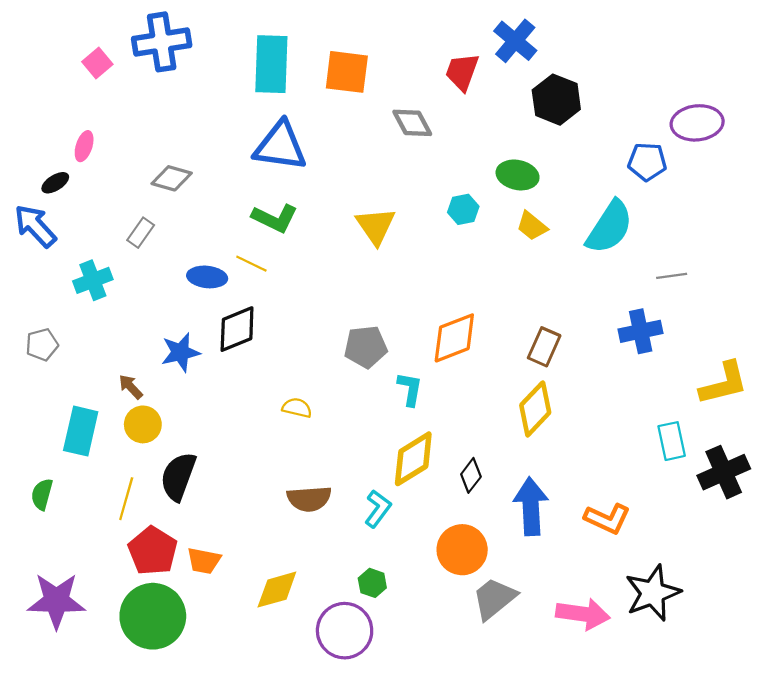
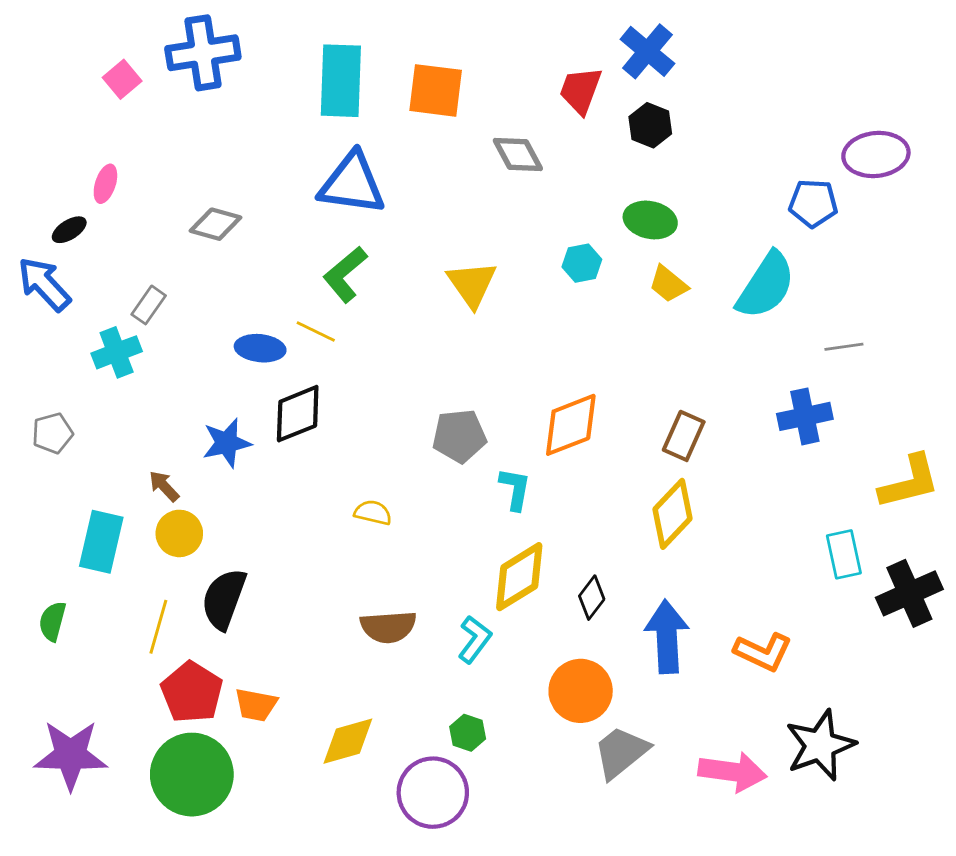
black hexagon: (556, 100) -> (650, 125), moved, size x0.7
green L-shape: (275, 218) -> (345, 274), turned 114
gray rectangle: (141, 233) -> (149, 305), moved

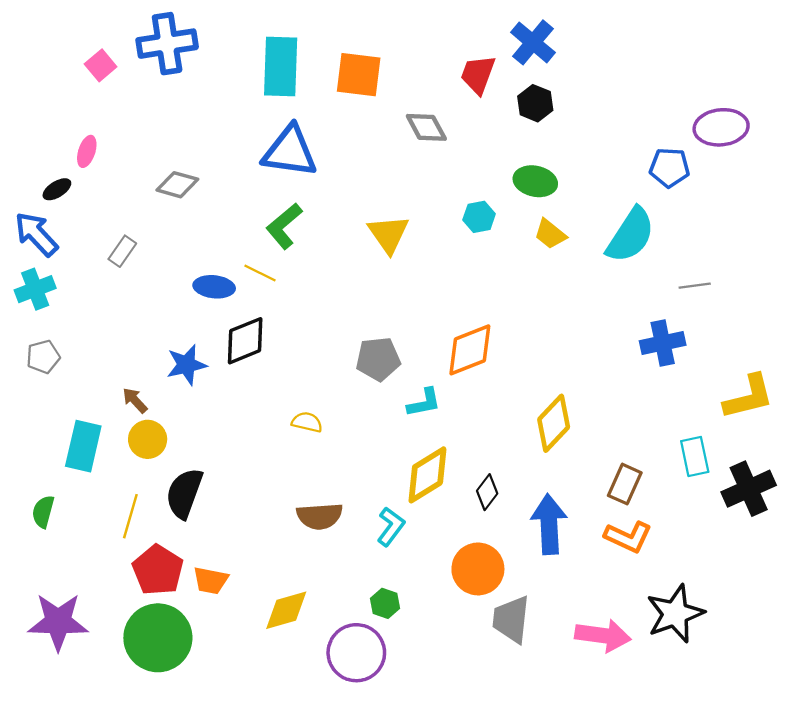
cyan cross: (117, 352) -> (35, 289), moved
brown rectangle: (684, 436) -> (625, 484), moved
cyan L-shape: (515, 489) -> (424, 403), turned 69
gray trapezoid: (621, 752) -> (511, 619), turned -45

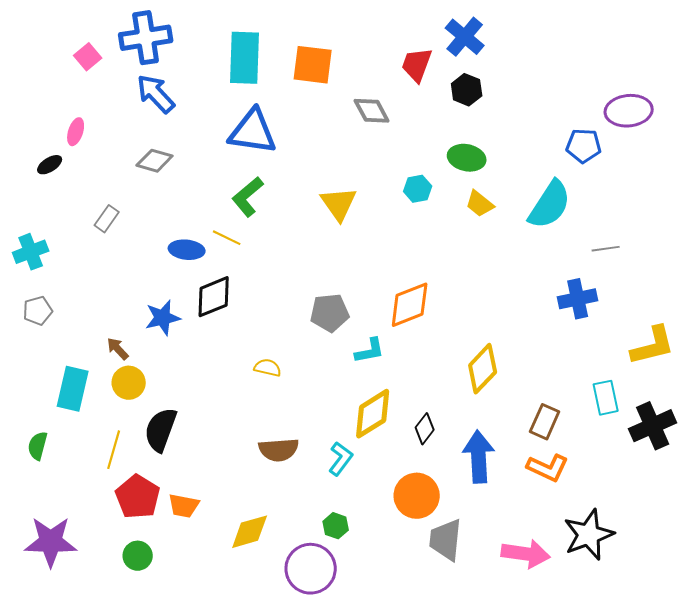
blue arrow: (36, 234) -> (156, 94), moved
green circle: (158, 638) -> (138, 556), size x0.5

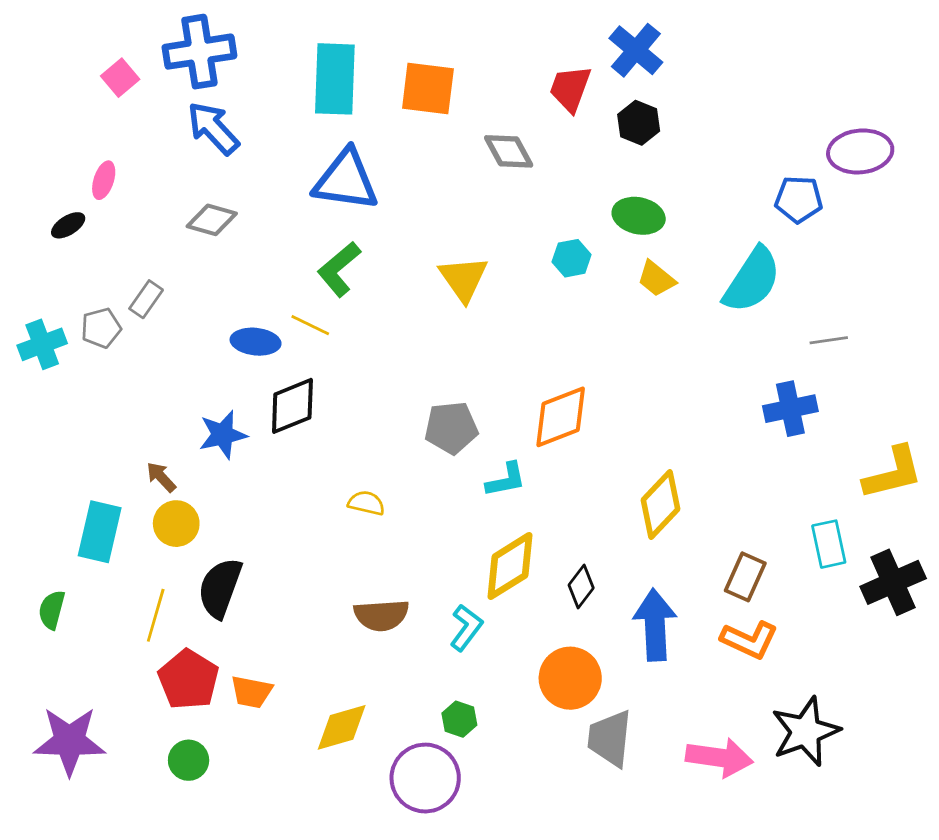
gray pentagon: (38, 311) -> (101, 328), moved

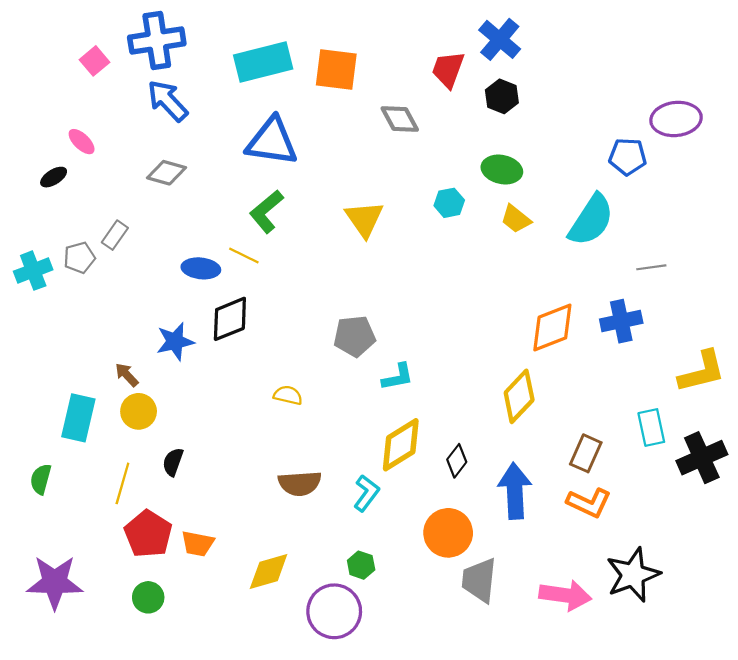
cyan rectangle: (335, 79) -> (263, 62), turned 74
pink ellipse: (104, 180) -> (82, 142), turned -64
orange diamond: (561, 417) -> (552, 328), moved
black semicircle: (220, 588) -> (173, 462), size x0.6

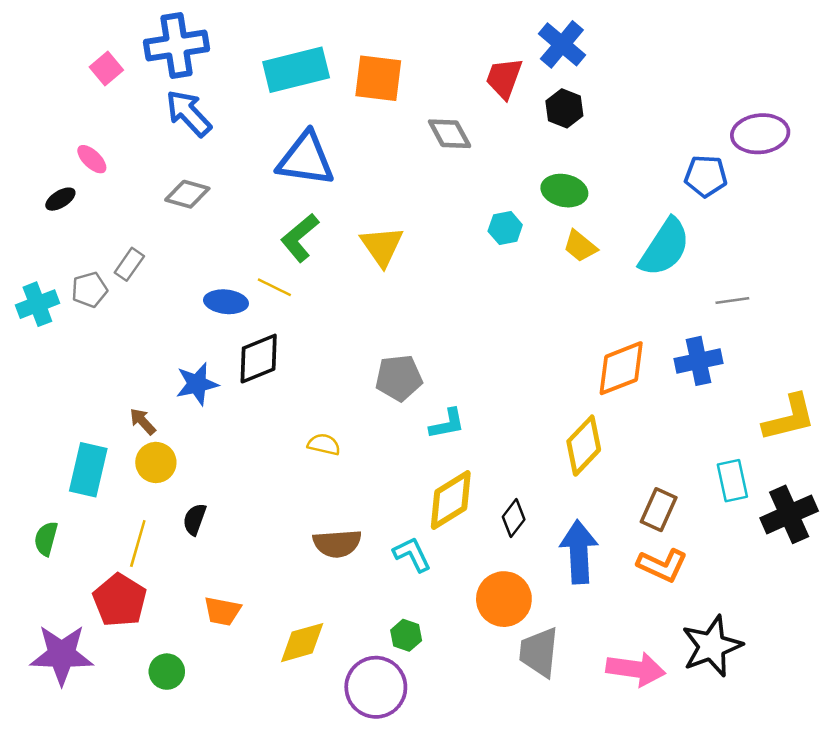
yellow triangle: (364, 219) -> (382, 246), moved
cyan L-shape: (366, 493) -> (412, 554), turned -63
red pentagon: (148, 534) -> (120, 600), moved

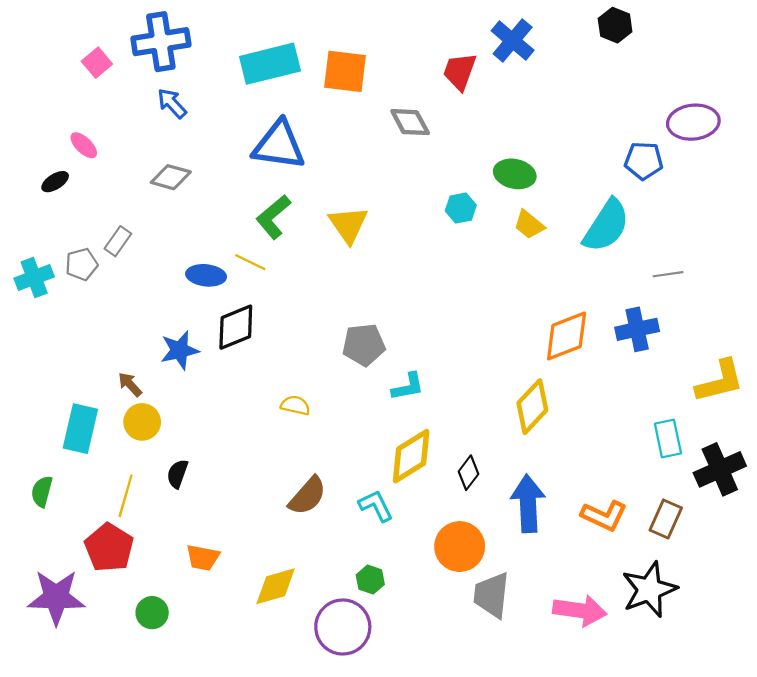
black hexagon: (564, 108) -> (615, 25), moved
blue arrow: (189, 113) -> (172, 103), size x0.7
brown rectangle: (659, 510) -> (666, 519), moved
brown semicircle: (337, 543) -> (308, 496), turned -45

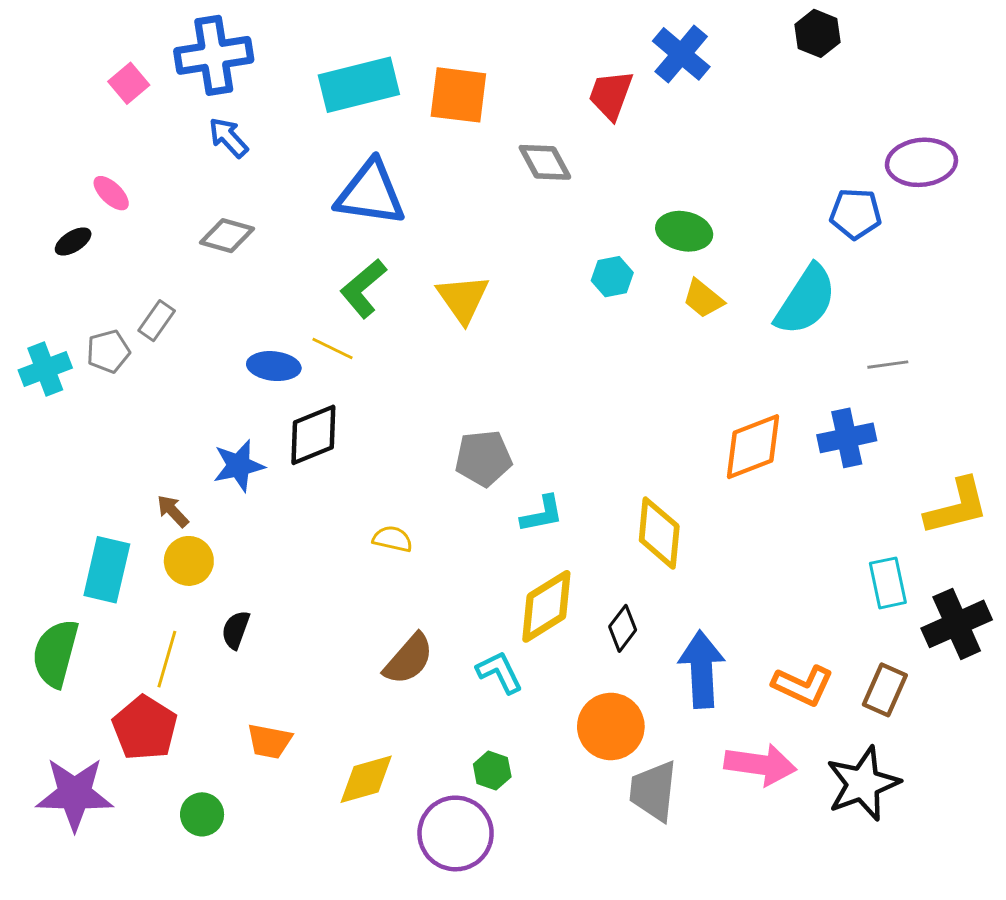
yellow diamond: (532, 407) -> (659, 533), moved, turned -38
green semicircle: (42, 491) -> (55, 653), size x1.6
pink arrow: (580, 610) -> (760, 765), moved

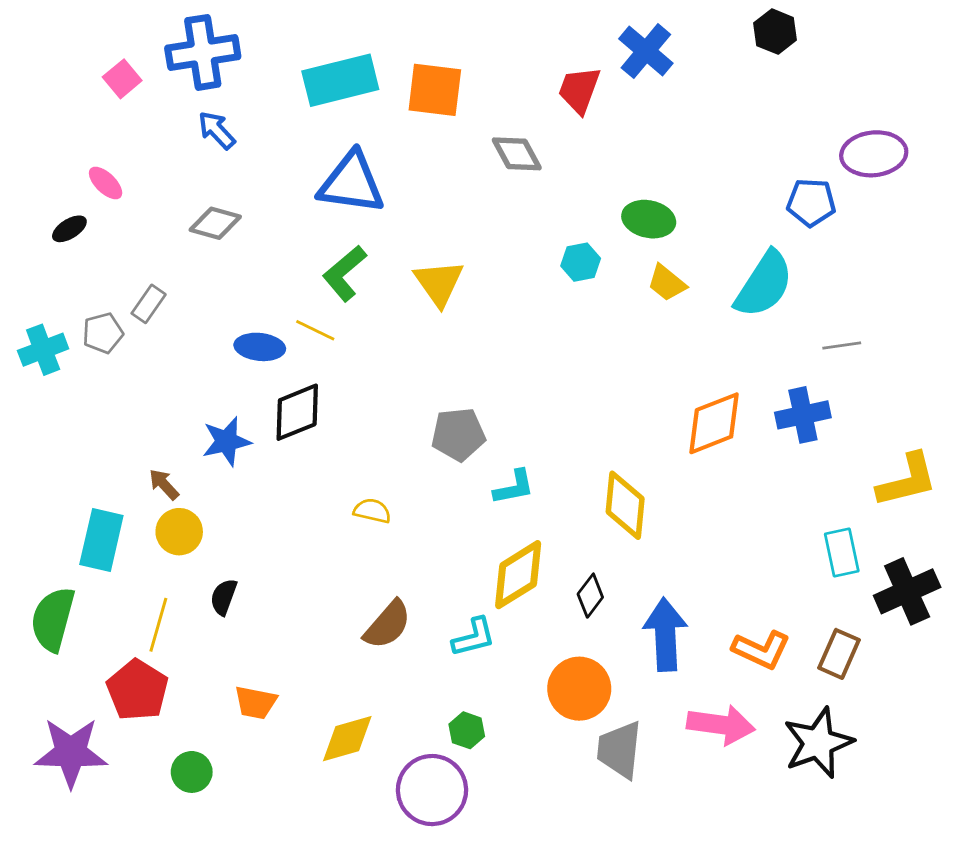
cyan L-shape: (499, 672) -> (474, 637), turned 102

